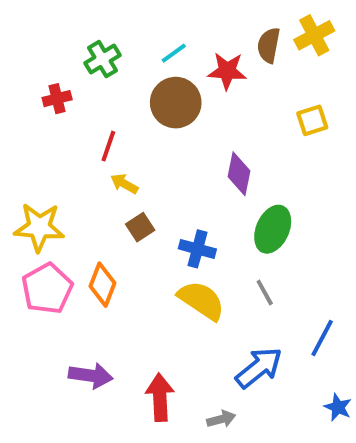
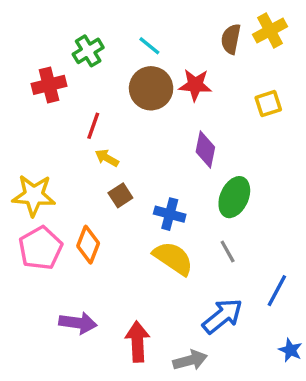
cyan line: (174, 53) -> (149, 46), turned 75
red star: (227, 71) -> (195, 85), moved
red cross: (57, 99) -> (49, 85), size x1.4
gray arrow: (221, 419) -> (190, 360), size x1.4

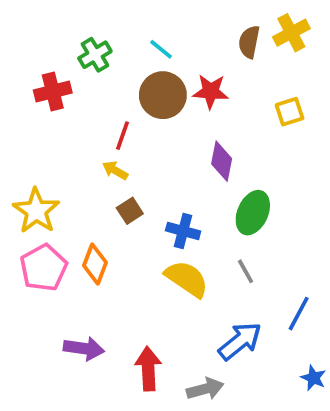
red line: (93, 126) -> (122, 136), moved
yellow star: (34, 195) -> (36, 211), turned 30

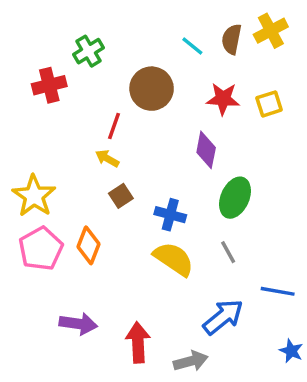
cyan line: (161, 49) -> (192, 46), moved
red star: (211, 91) -> (223, 99), moved
blue line: (299, 314) -> (278, 291), turned 72

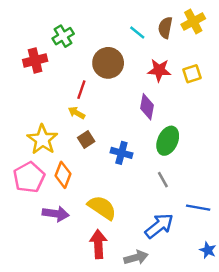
yellow star: (34, 196) -> (42, 140), moved
yellow semicircle: (174, 259) -> (102, 208), moved
purple arrow: (78, 324) -> (56, 214), moved

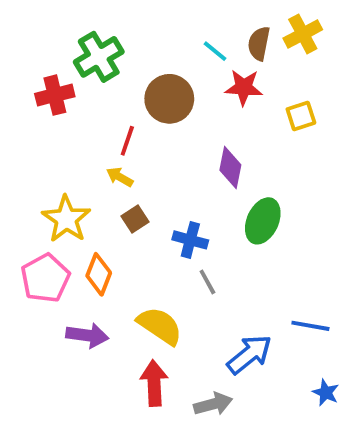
green cross: (63, 36) -> (99, 57), size x1.4
red star: (159, 70) -> (244, 87), moved
gray line: (163, 180) -> (207, 282), moved

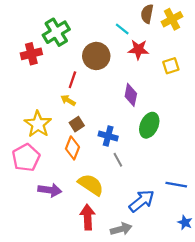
brown semicircle: (259, 44) -> (147, 14), moved
orange diamond: (99, 274) -> (72, 148), moved

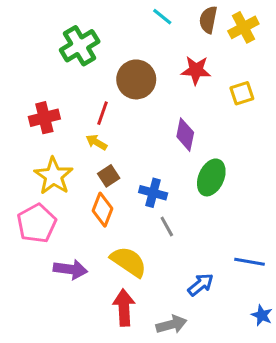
cyan line: (122, 29) -> (162, 17), moved
red cross: (31, 54) -> (44, 118), moved
blue arrow: (142, 201) -> (201, 285), size x0.7

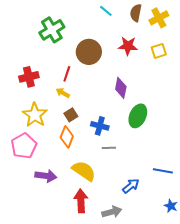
yellow square: (242, 93) -> (159, 51), moved
gray line: (167, 226) -> (109, 148), turned -64

